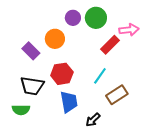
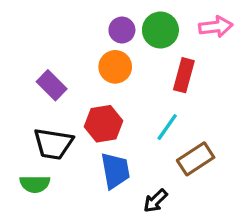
pink arrow: (129, 30) -> (216, 27), moved
orange circle: (55, 39) -> (115, 67), moved
red rectangle: (110, 45) -> (184, 75), turned -30

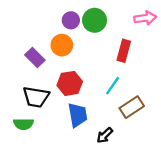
purple circle: (122, 30) -> (71, 20), moved
green circle: (160, 30) -> (95, 20), moved
orange circle: (115, 67) -> (62, 45), moved

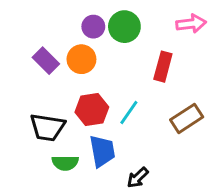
purple rectangle: (35, 58) -> (46, 61), moved
cyan line: (113, 86) -> (129, 113), moved
brown rectangle: (132, 107) -> (187, 118), moved
green semicircle: (23, 124) -> (65, 163), moved

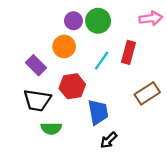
purple rectangle: (46, 61) -> (36, 65), moved
cyan line: (129, 113) -> (102, 61), moved
blue trapezoid: (102, 151) -> (98, 112), moved

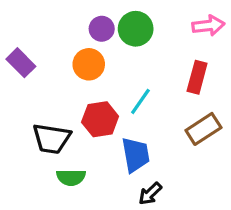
red rectangle: (128, 52) -> (197, 77), moved
cyan line: (102, 61) -> (140, 101), moved
purple rectangle: (36, 65) -> (21, 63), moved

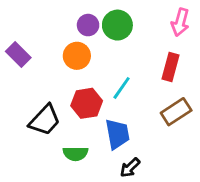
pink arrow: (208, 26) -> (180, 22), turned 112
black trapezoid: (52, 139) -> (45, 120), turned -56
green semicircle: (71, 177) -> (75, 154), moved

